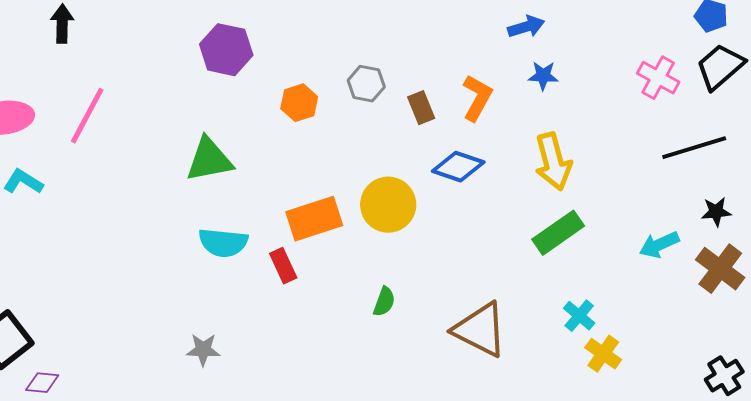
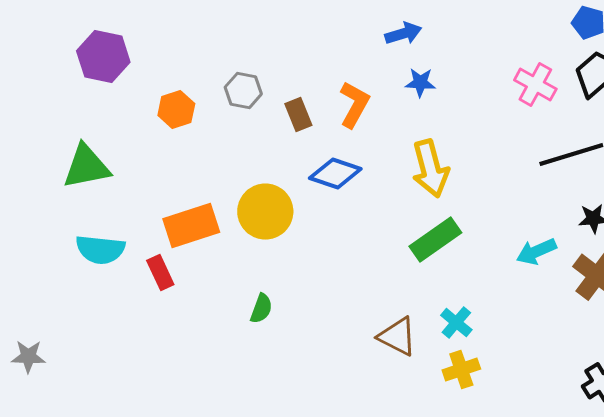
brown triangle: (480, 330) -> (397, 336), moved, size x0.7
gray star: (203, 350) -> (28, 356), moved
yellow cross: (603, 354) -> (461, 370), moved, turned 36

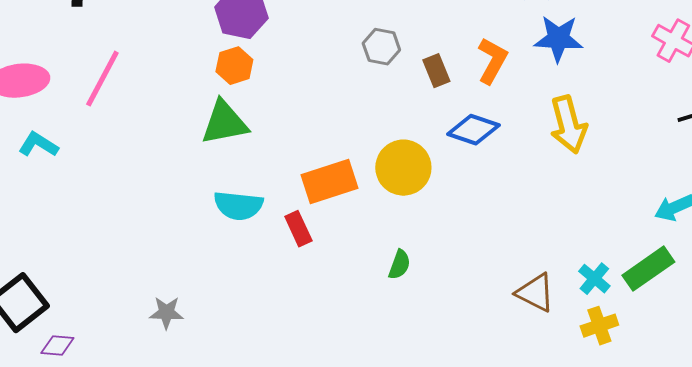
blue star: (420, 82) -> (558, 39), size x1.6
orange hexagon: (176, 110) -> (234, 66), moved
green rectangle: (435, 240) -> (648, 269), moved

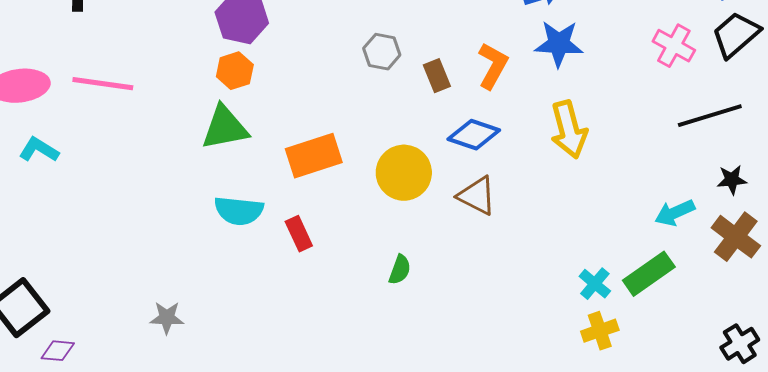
pink line: (102, 79) -> (103, 84), turned 70
orange rectangle: (329, 182) -> (314, 156), moved
brown triangle: (535, 293) -> (477, 196), moved

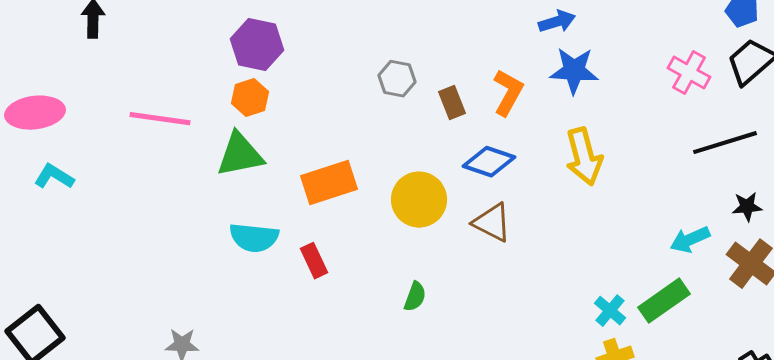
pink line: (103, 84) -> (160, 119), moved

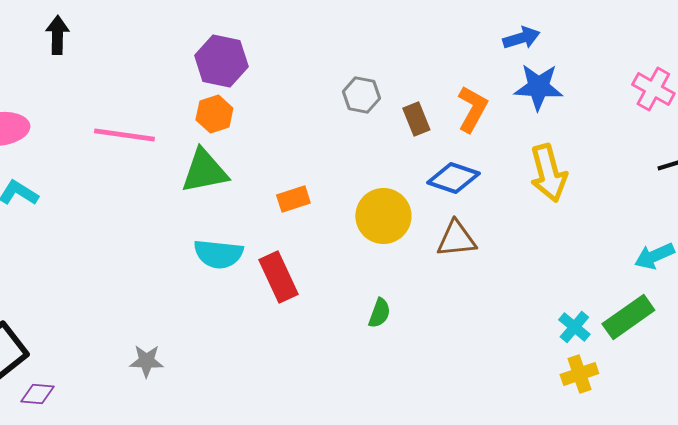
orange rectangle: (329, 183) -> (293, 199), size x0.6
brown triangle: (492, 223) -> (456, 239), turned -33
red rectangle: (314, 261) -> (278, 277), size x1.4

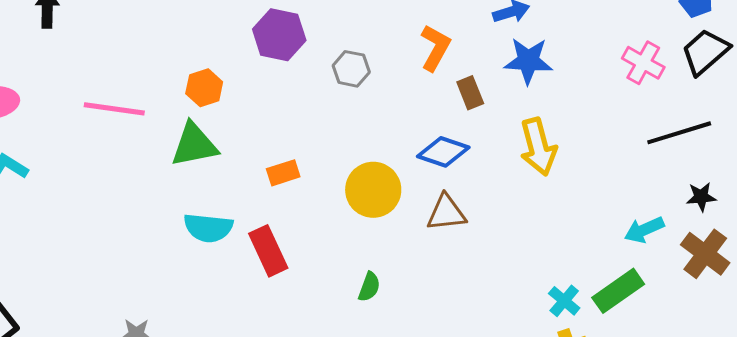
purple hexagon: (221, 61) -> (279, 35), moved
orange L-shape: (472, 109) -> (435, 48), moved
brown rectangle: (416, 119) -> (470, 93), moved

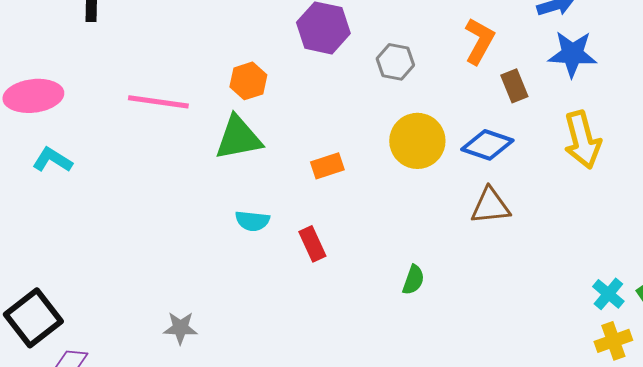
yellow circle: (373, 190) -> (417, 141), moved
cyan semicircle: (208, 228) -> (252, 221), size x0.7
red rectangle: (268, 251) -> (312, 244), size x0.7

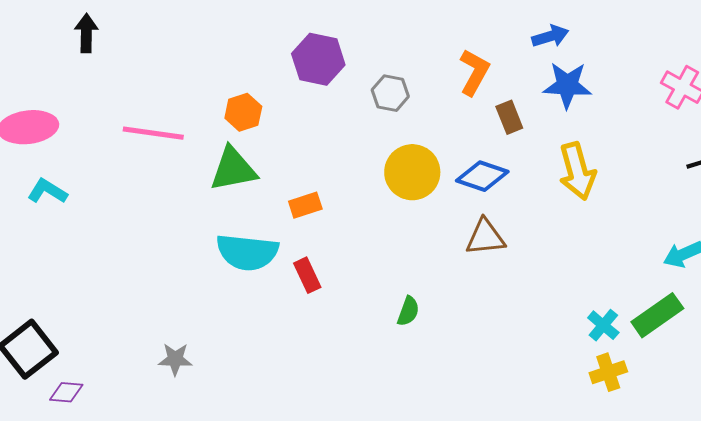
orange rectangle: (327, 166) -> (305, 205), moved
cyan semicircle: (252, 221) -> (247, 252), size x1.8

